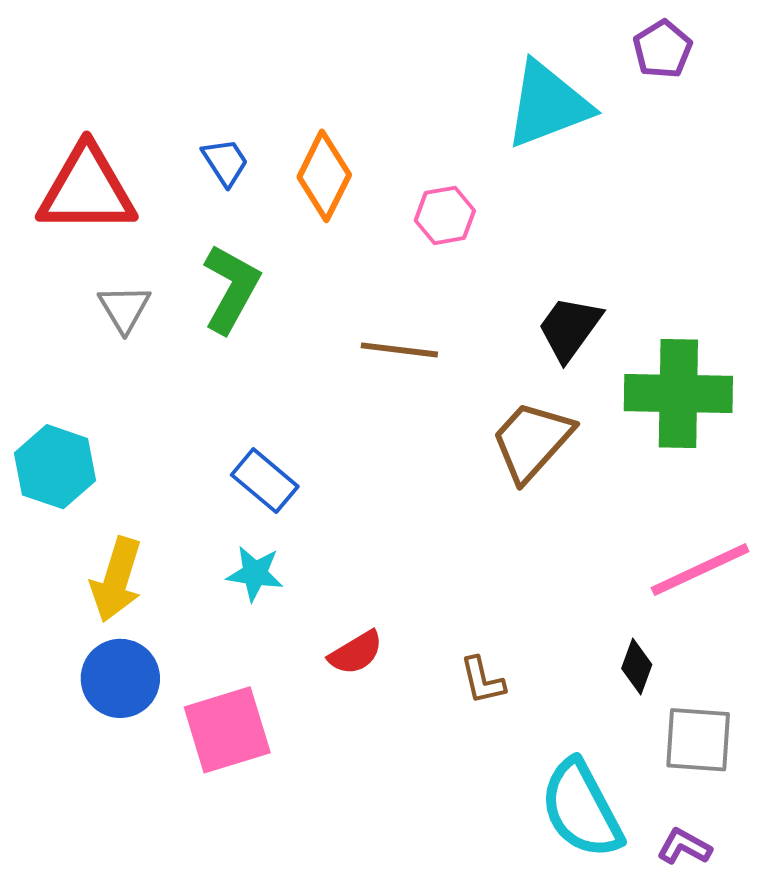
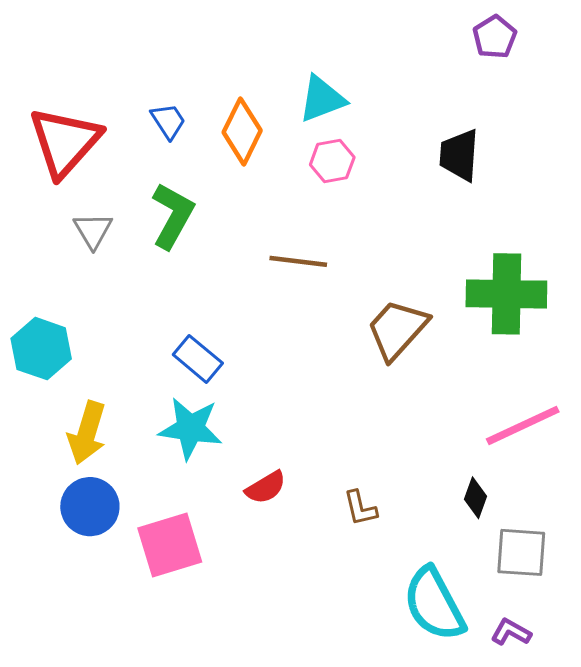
cyan triangle: (548, 105) -> (322, 99), moved, size x0.7
red triangle: (87, 190) -> (65, 142), turned -48
black trapezoid: (570, 328) -> (459, 155), moved, turned -32
cyan star: (255, 574) -> (190, 428), size x1.5

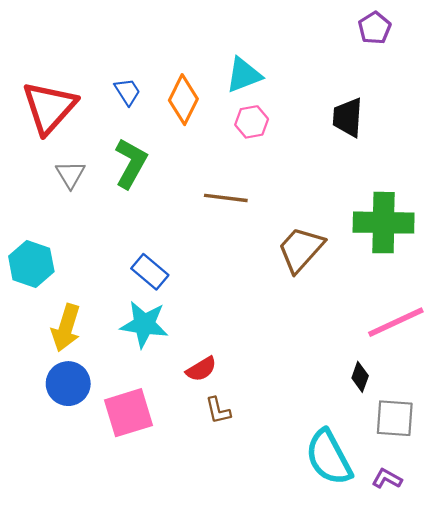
brown L-shape: (360, 508) -> (218, 410), moved

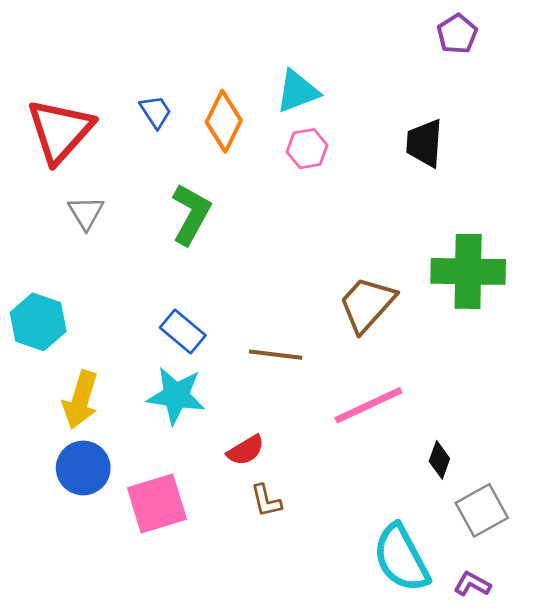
green L-shape: (131, 163) -> (191, 214), moved
brown line: (226, 198) -> (276, 355), moved
pink line: (396, 322) -> (368, 405), moved
gray square: (395, 418) -> (482, 510), turned -33

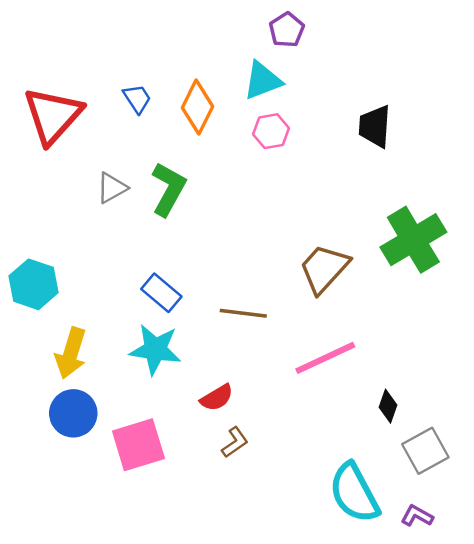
purple pentagon: (457, 34) -> (287, 30), moved
gray triangle: (86, 213) -> (112, 188), moved, turned 32
green cross: (468, 271) -> (413, 240), turned -32
brown L-shape: (266, 501) -> (235, 442), turned -112

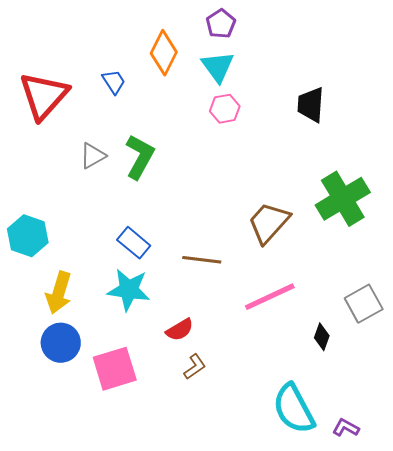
purple pentagon: (287, 30) -> (221, 24), moved
cyan triangle: (263, 81) -> (218, 67), turned -45
orange diamond: (197, 107) -> (164, 53), moved
gray square: (425, 451) -> (364, 304), moved

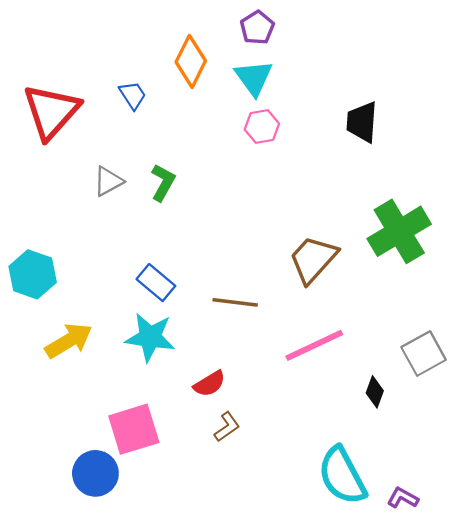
green L-shape: (140, 157) -> (163, 182), size x0.7
yellow arrow: (59, 293) -> (69, 341), turned -138
blue circle: (61, 343) -> (95, 473), moved

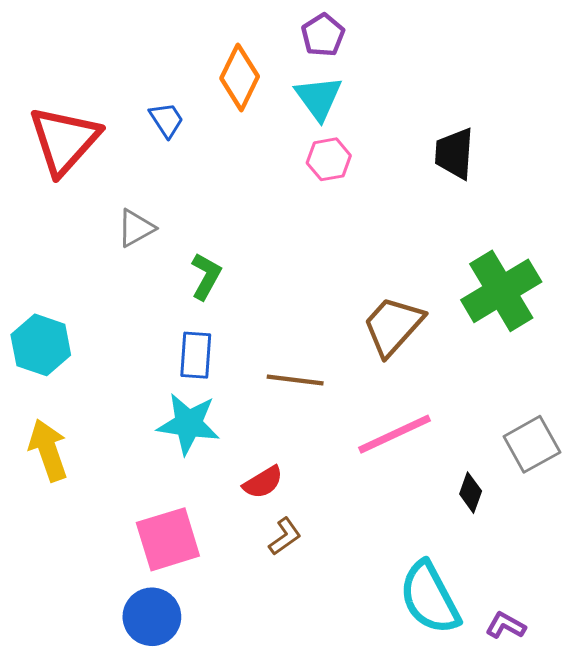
green L-shape: (163, 182) -> (206, 276), moved
blue rectangle: (156, 283) -> (196, 355), turned 54
yellow arrow: (69, 341) -> (48, 450), moved, turned -78
blue circle: (95, 473) -> (152, 617), moved

